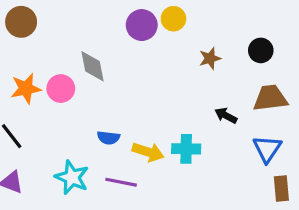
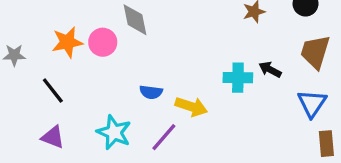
brown trapezoid: (270, 98) -> (315, 52), turned -66
cyan cross: (186, 149) -> (238, 78), moved
purple line: (121, 182) -> (164, 137), turned -60

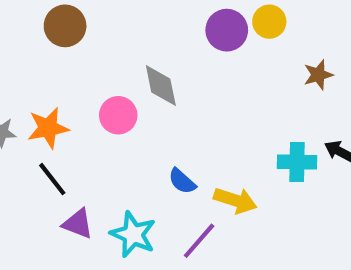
orange star: (67, 42) -> (48, 128), moved
blue semicircle: (151, 92) -> (182, 181), turned 35
purple triangle: (53, 137) -> (78, 224), moved

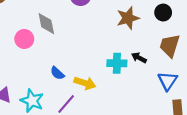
brown star: (318, 75) -> (128, 18), size x1.5

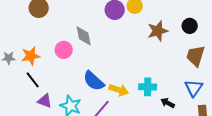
black arrow: (139, 58) -> (168, 103), moved
cyan cross: (117, 63) -> (148, 87), moved
blue semicircle: (57, 73) -> (94, 81), size x1.6

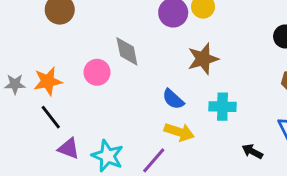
brown star: (158, 31) -> (203, 59), moved
blue semicircle: (94, 81) -> (173, 99), moved, size x0.7
cyan cross: (148, 87) -> (222, 107), moved

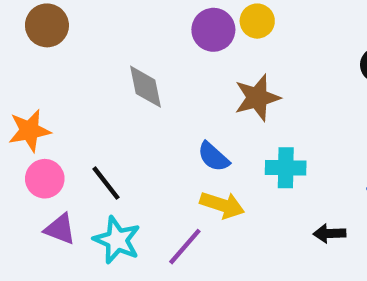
pink circle: (97, 72) -> (45, 179), moved
black line: (51, 117) -> (106, 183), moved
black arrow: (252, 151) -> (329, 233), turned -30

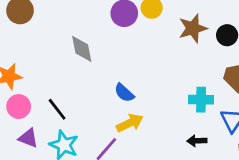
brown star: (257, 98) -> (193, 28), moved
cyan cross: (286, 168) -> (201, 100), moved
yellow arrow: (222, 205) -> (130, 123), turned -44

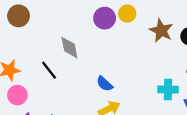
brown star: (193, 28) -> (161, 31), turned -30
black line: (57, 109) -> (49, 70), moved

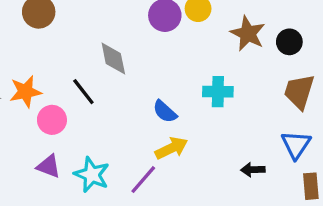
cyan cross: (168, 89) -> (218, 92), moved
pink circle: (17, 95) -> (52, 120), moved

